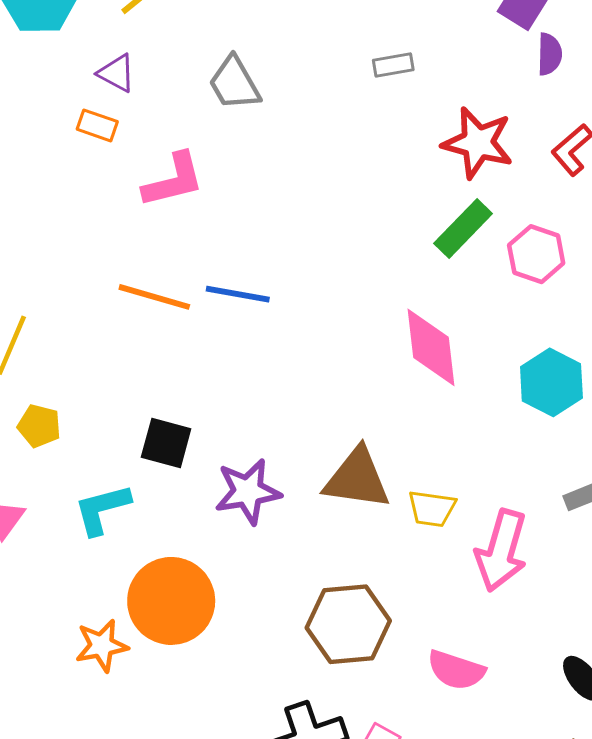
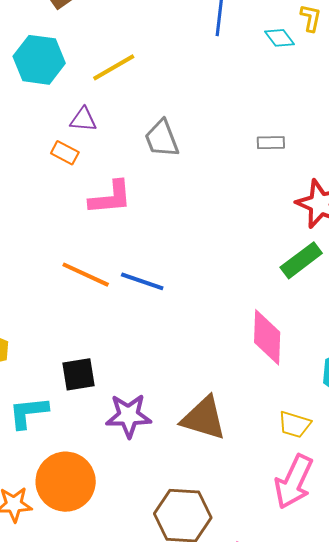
purple triangle: (117, 73) -> (83, 120), turned -32
black square: (166, 443) -> (78, 374), turned -33
yellow trapezoid: (432, 509) -> (295, 424), moved

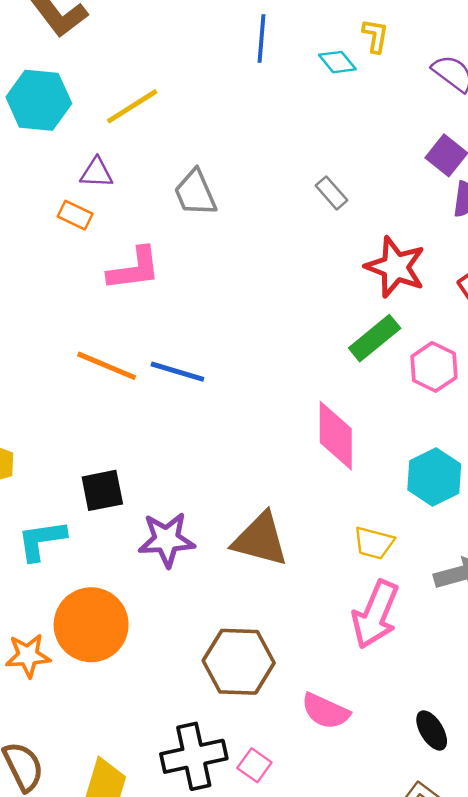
gray rectangle: (271, 143) -> (331, 193), turned 52

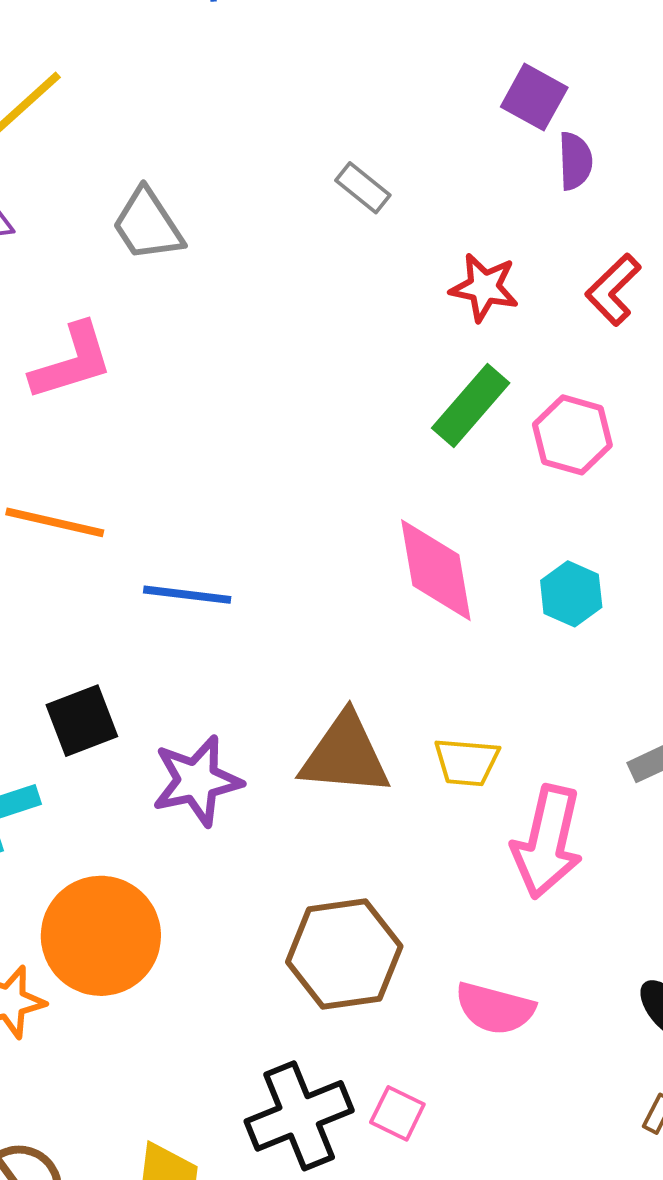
red star: (395, 267) -> (484, 287), size x0.7
blue line: (177, 372) -> (187, 595), moved
cyan hexagon: (434, 477) -> (571, 594), moved, size x0.7
yellow trapezoid: (374, 543) -> (466, 762), moved

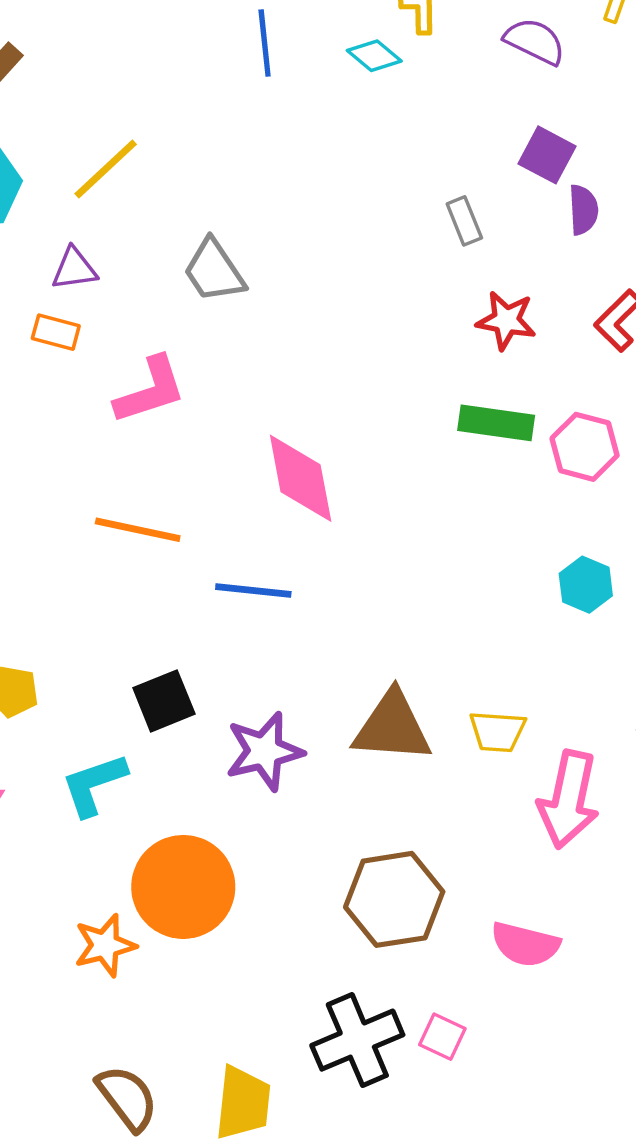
gray rectangle: (363, 188) -> (464, 221), moved, turned 30
green rectangle: (471, 406) -> (496, 423), turned 58
pink diamond: (436, 570) -> (301, 478), moved

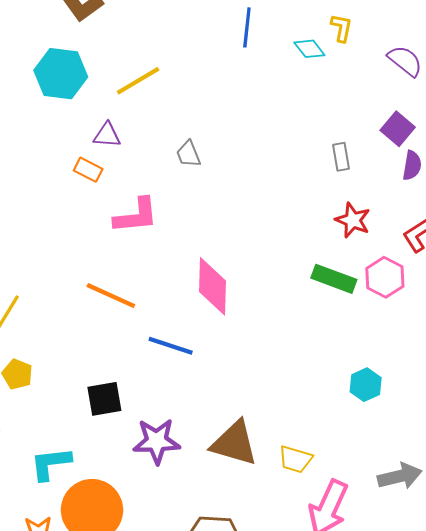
gray trapezoid: (214, 271) -> (188, 154), size x0.7
pink hexagon: (585, 447) -> (385, 277), moved
cyan L-shape: (94, 785) -> (51, 464), moved

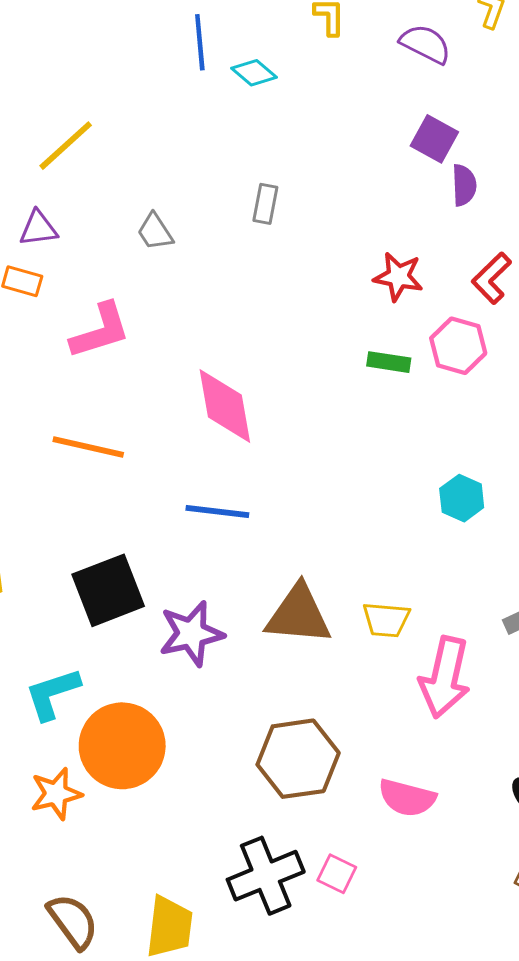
cyan diamond: (309, 49) -> (254, 73), moved
gray rectangle: (341, 157) -> (265, 204), moved, turned 32
green rectangle: (334, 279) -> (389, 362), size x0.7
blue line: (171, 346) -> (217, 512), moved
black square: (104, 399) -> (108, 590), size x1.4

